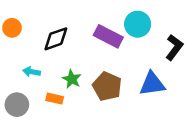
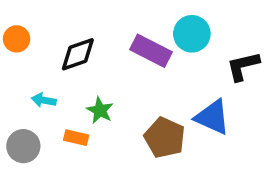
black L-shape: (174, 47) -> (243, 66), turned -140
blue triangle: (152, 84) -> (212, 117), turned 32
brown pentagon: (107, 86) -> (165, 138), moved

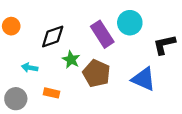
purple rectangle: (151, 51) -> (102, 34), turned 30
green star: (100, 110) -> (71, 60), moved
brown pentagon: (165, 138) -> (96, 73), moved

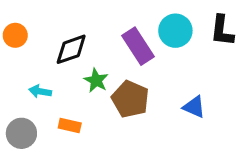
black L-shape: (164, 45) -> (222, 31), moved, turned -70
blue triangle: (144, 79) -> (194, 107), size x0.7

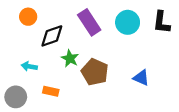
orange circle: (15, 35) -> (28, 17), moved
purple rectangle: (138, 46) -> (89, 22), moved

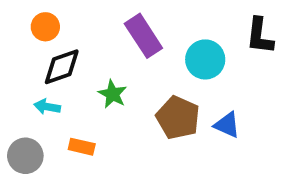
cyan circle: (128, 22) -> (205, 59), moved
black diamond: (52, 36) -> (62, 67), moved
brown pentagon: (95, 72) -> (178, 118), moved

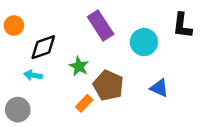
orange circle: (45, 27) -> (14, 26), moved
brown pentagon: (178, 118) -> (108, 85), moved
orange rectangle: (82, 147) -> (84, 103), moved, turned -60

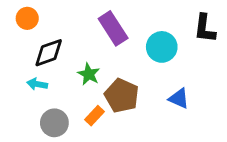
orange circle: (14, 26) -> (27, 18), moved
gray circle: (18, 110) -> (54, 123), moved

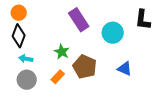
black diamond: (49, 53) -> (19, 36), moved, turned -50
orange rectangle: (94, 116) -> (58, 77), moved
gray circle: (54, 123) -> (27, 80), moved

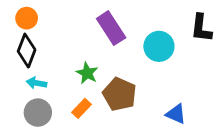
blue triangle: (125, 69) -> (176, 114), moved

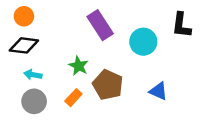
black diamond: (27, 51) -> (24, 45), turned 76
blue triangle: (176, 114) -> (159, 91), moved

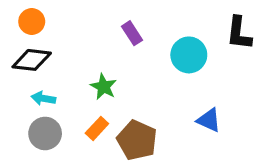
purple rectangle: (100, 25) -> (132, 33), size x0.6
brown pentagon: (108, 85) -> (137, 140), moved

